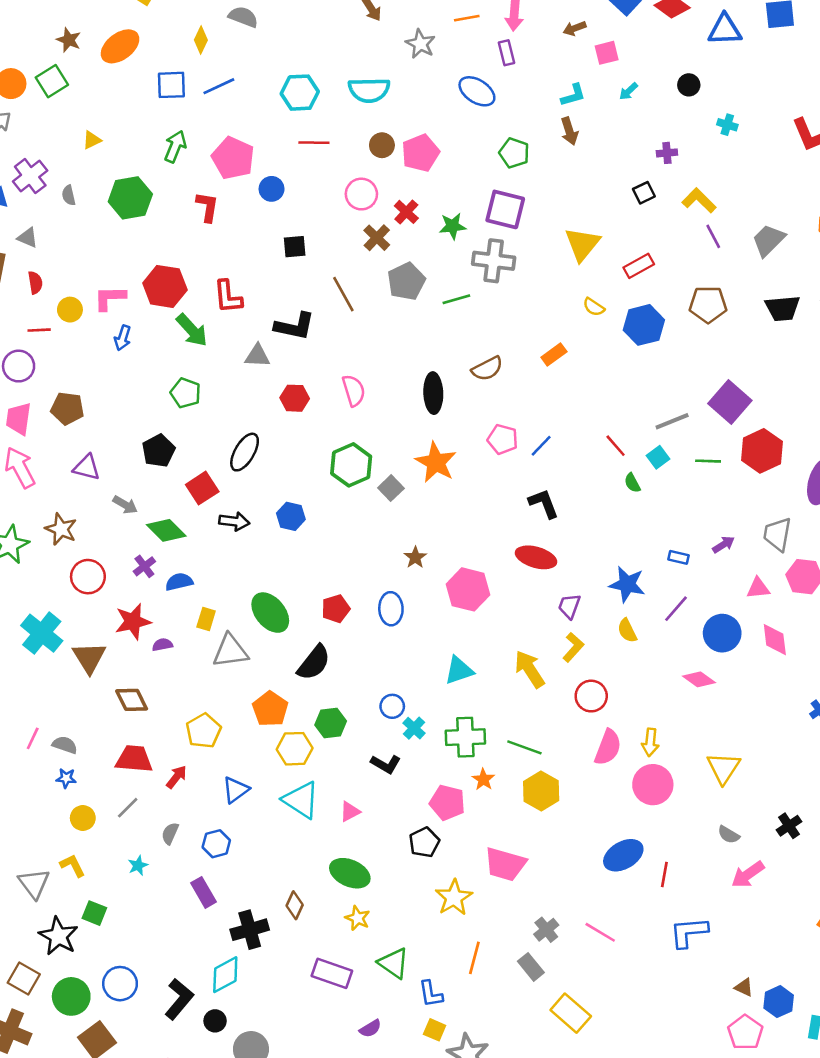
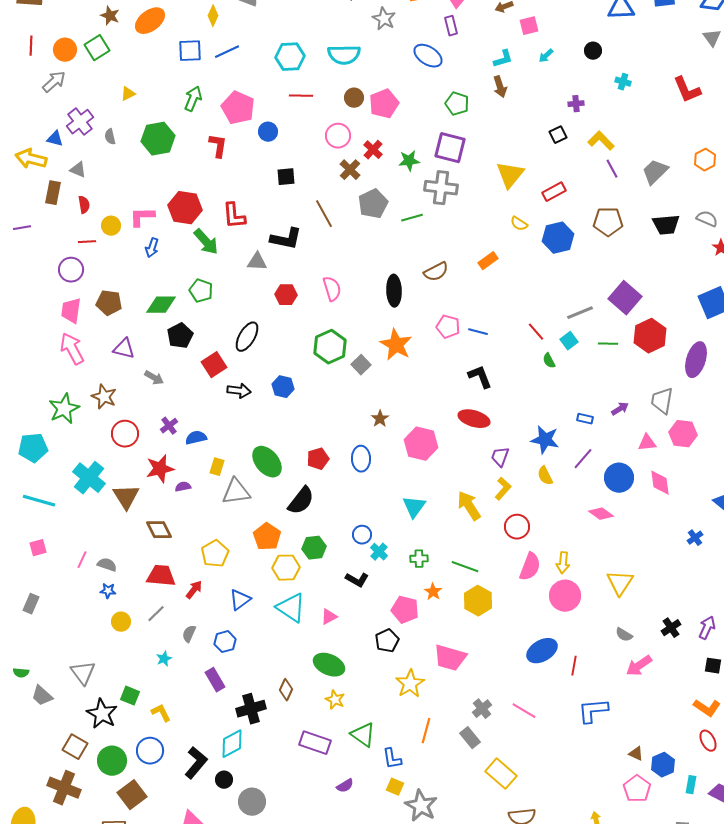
blue line: (541, 446) -> (478, 332), turned 60
green diamond: (166, 530) -> (161, 305), moved, turned -44
cyan triangle: (459, 670) -> (414, 507), turned -35
green cross: (465, 737) -> (419, 559), size x0.6
yellow L-shape: (73, 865) -> (161, 713), moved

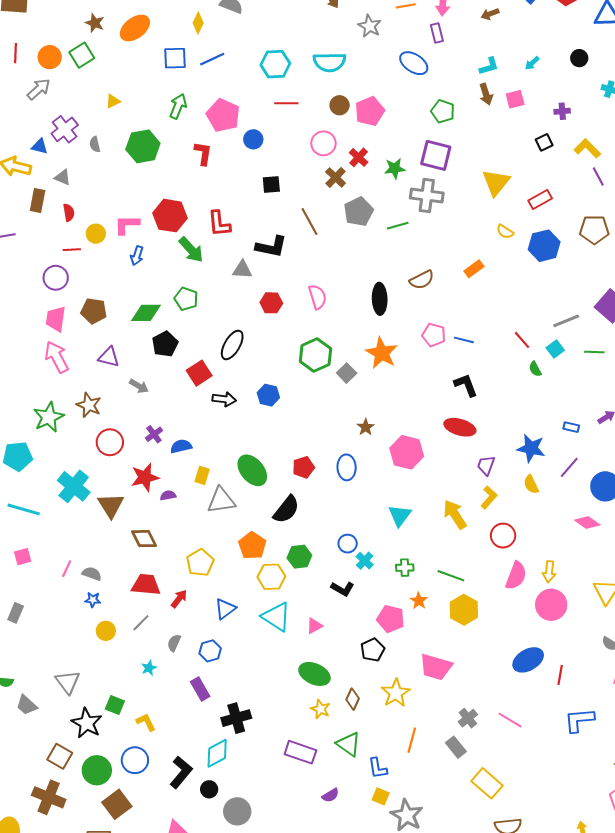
pink square: (529, 26) -> (515, 99), moved
brown diamond: (286, 690) -> (353, 699), moved

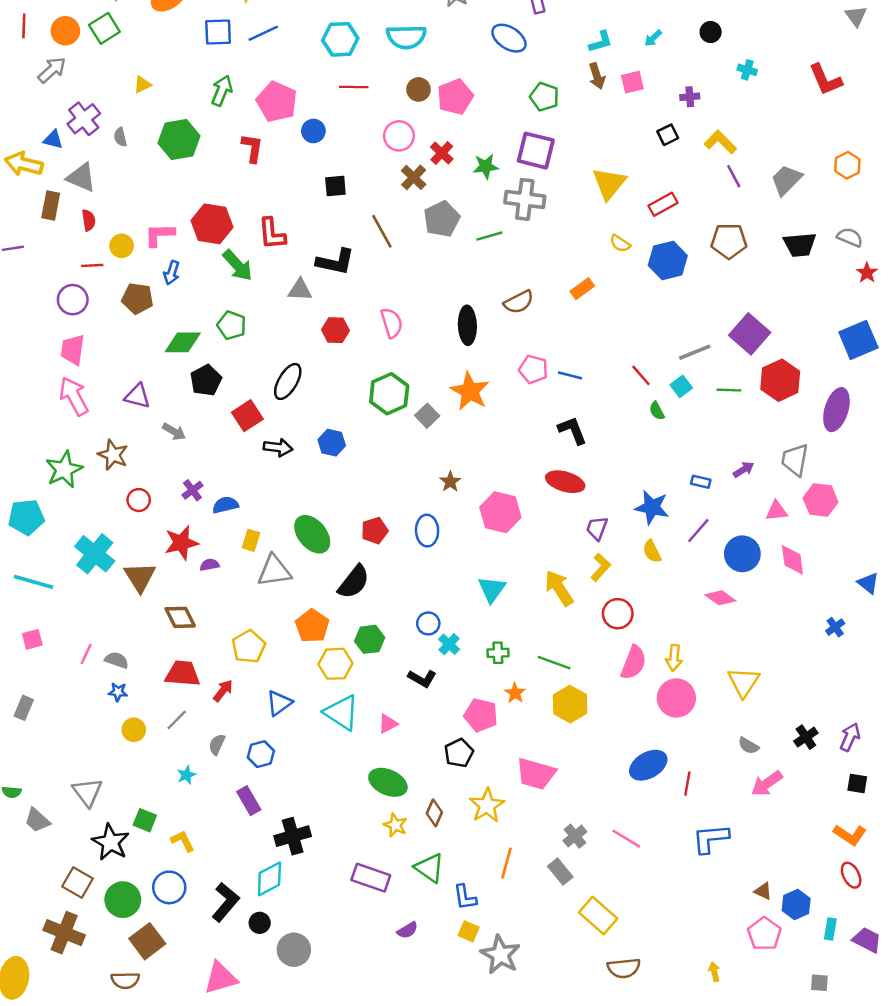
gray triangle: (63, 177) -> (81, 177), size x1.5
brown pentagon: (94, 311) -> (137, 298), moved
red circle: (110, 442) -> (139, 500), size x0.7

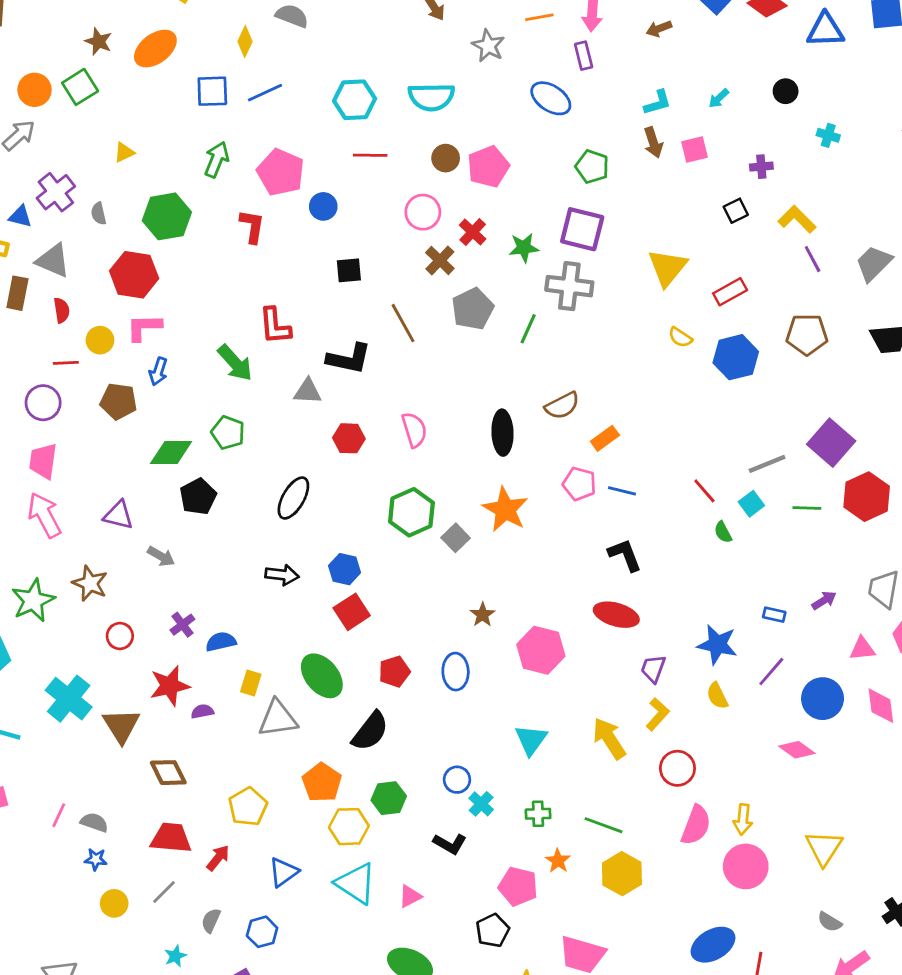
red hexagon: (212, 224) -> (134, 275), moved
green line: (489, 236) -> (528, 329), turned -50
orange rectangle: (582, 289) -> (605, 438), moved
red square: (247, 416) -> (352, 612), moved

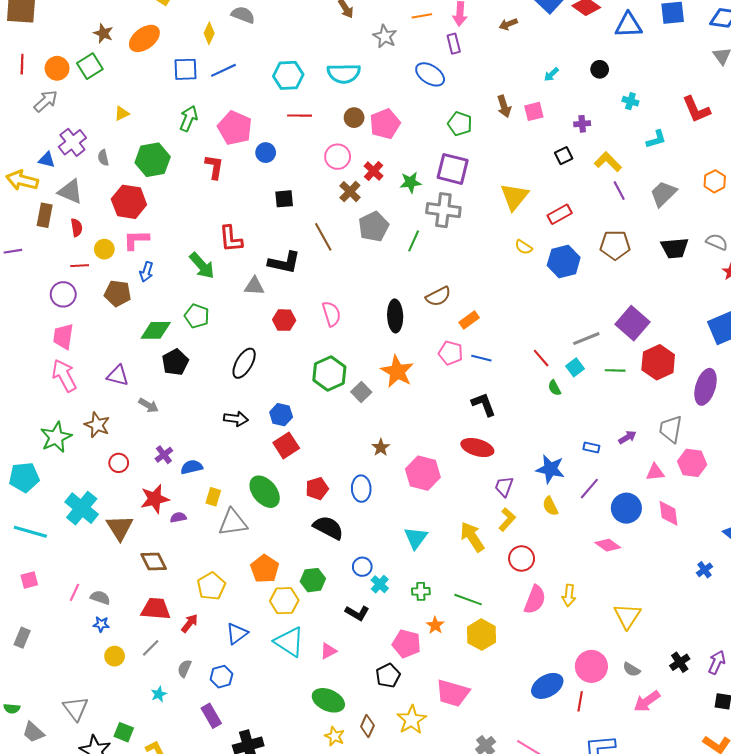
cyan L-shape: (658, 103) -> (656, 139), moved
black semicircle: (370, 731) -> (328, 528), moved, turned -100
pink circle: (746, 866) -> (591, 666), moved

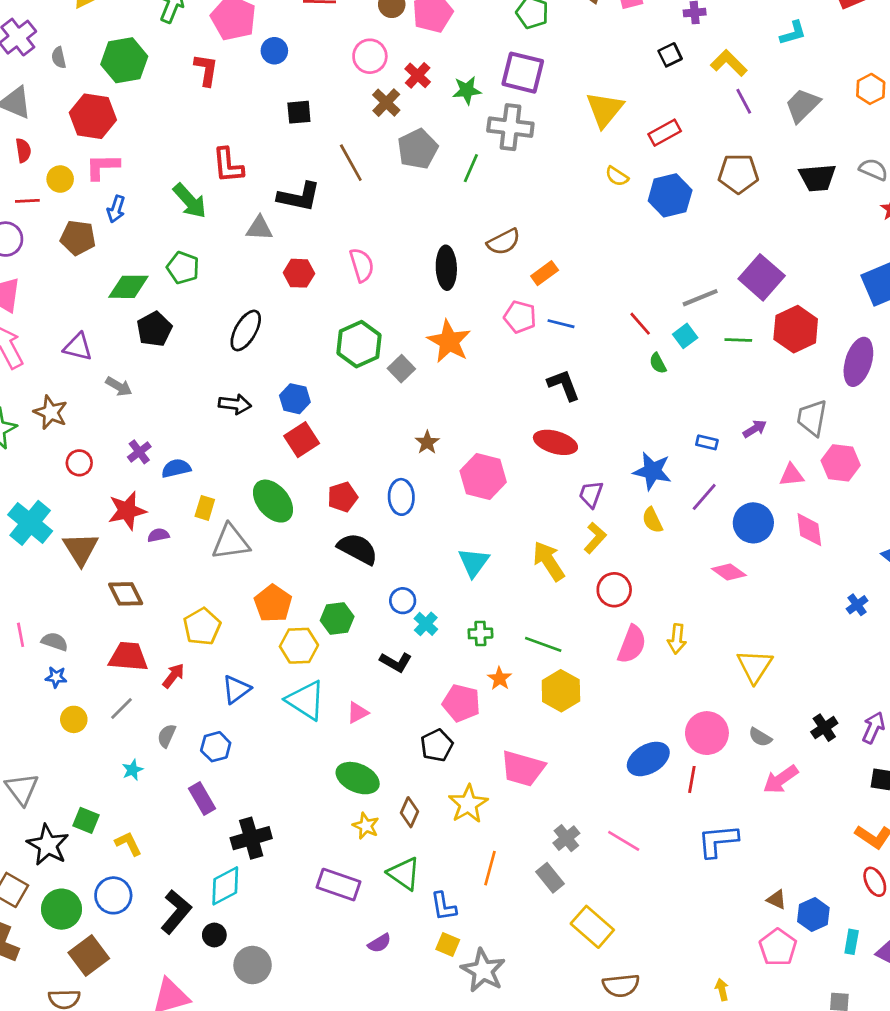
pink line: (74, 592) -> (21, 635), turned -36

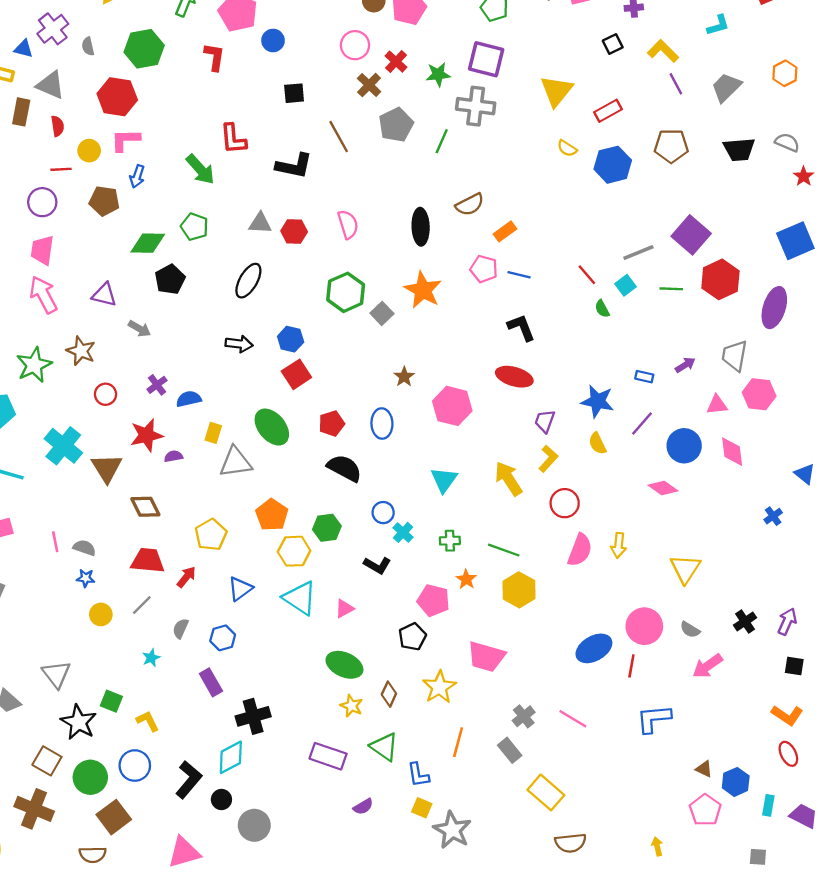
gray triangle: (259, 228) -> (260, 223), moved

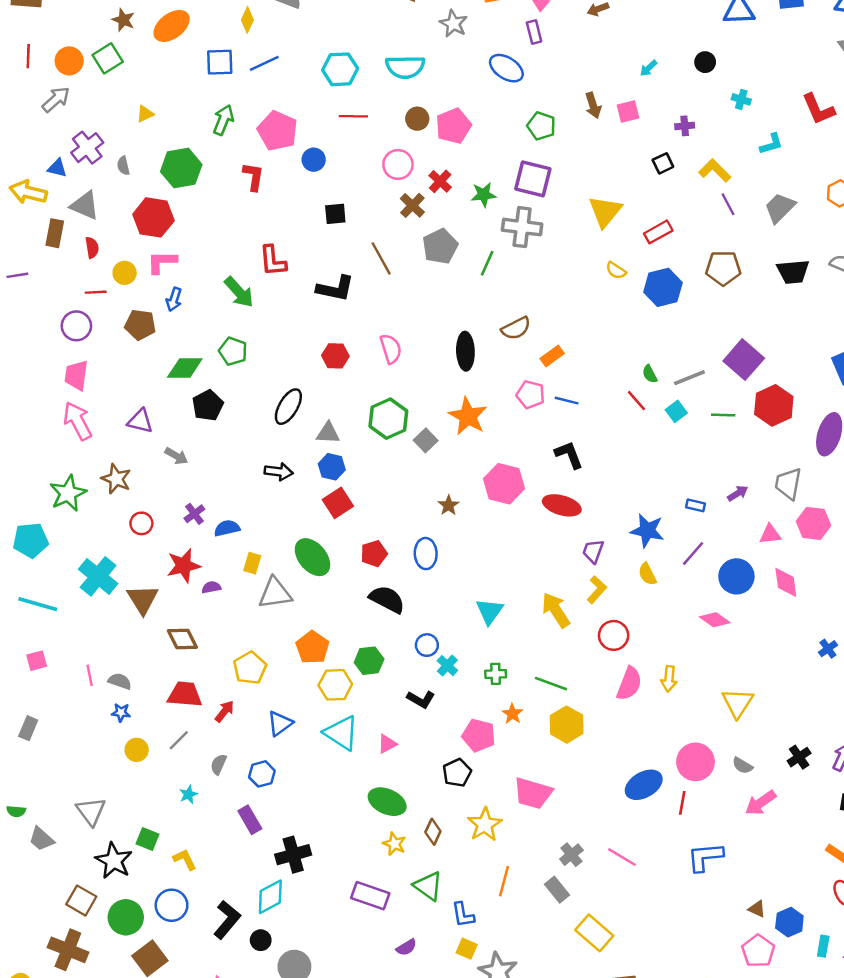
gray triangle: (260, 223) -> (328, 433), moved
green semicircle: (602, 309) -> (650, 374), moved
pink hexagon: (452, 406) -> (504, 484), moved

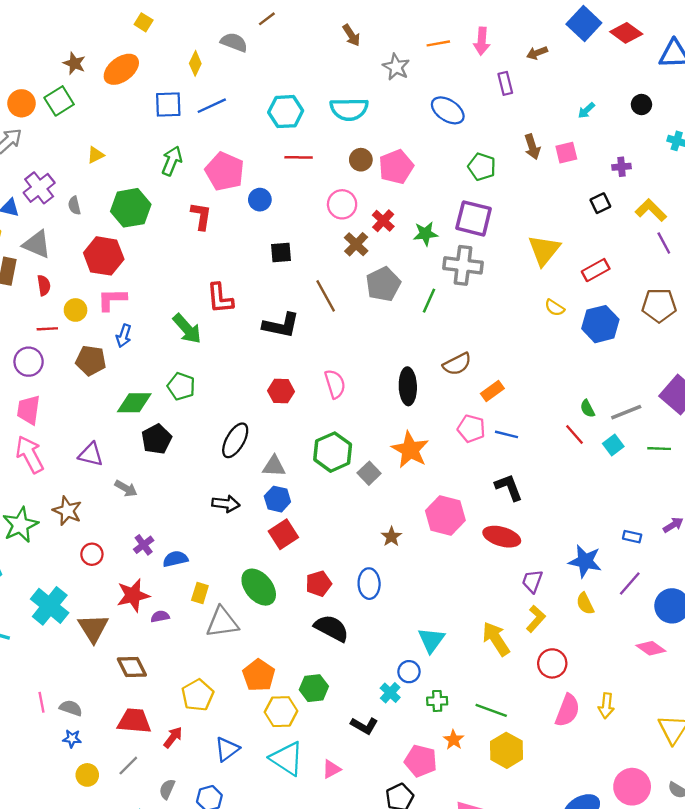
purple rectangle: (534, 32) -> (505, 83), moved
blue circle: (427, 645) -> (409, 672), moved

